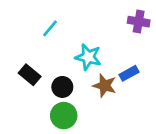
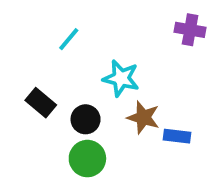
blue rectangle: (129, 73) -> (177, 136), moved, turned 36

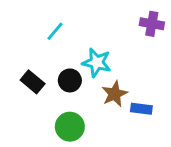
brown star: (143, 117) -> (115, 94), turned 30
black circle: (86, 119) -> (70, 80), moved

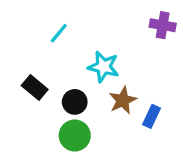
black circle: (70, 80) -> (75, 102), moved
blue rectangle: (141, 109) -> (151, 116), turned -72

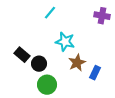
cyan line: (59, 33) -> (50, 13), moved
black circle: (75, 102) -> (39, 64), moved

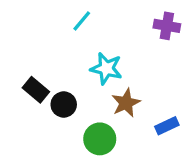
blue rectangle: (95, 73) -> (167, 126), moved, turned 40
green circle: (47, 85) -> (100, 139), moved

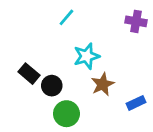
cyan star: (106, 68) -> (87, 56), turned -30
green circle: (100, 139) -> (66, 114), moved

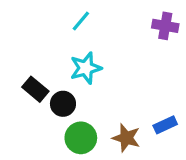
cyan star: (87, 56) -> (86, 68), moved
brown star: (103, 84) -> (126, 138), moved, turned -30

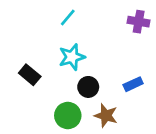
black circle: (63, 104) -> (88, 87), moved
blue rectangle: (165, 125) -> (133, 84), moved

